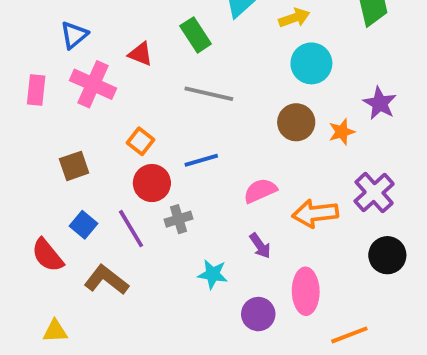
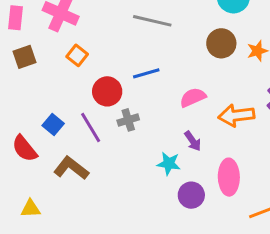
orange square: (141, 141) -> (77, 55), moved
brown square: (74, 166) -> (25, 57), moved
cyan star: (213, 274) -> (169, 164), moved

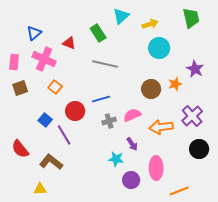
brown circle: (221, 43) -> (151, 89), moved
gray cross: (128, 120) -> (109, 121), moved
blue square: (53, 124) -> (45, 120), moved
yellow triangle: (31, 209) -> (40, 189), moved

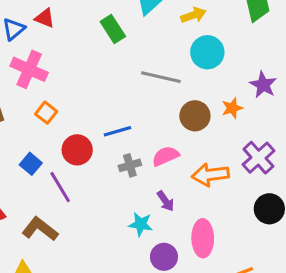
red triangle: (69, 43) -> (45, 18), moved
gray line: (105, 64) -> (161, 77), moved

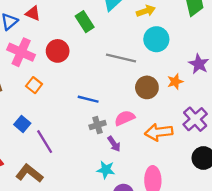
blue line: (117, 131) -> (88, 99), turned 30
red circle: (77, 150) -> (58, 51), moved
purple arrow: (166, 201) -> (114, 144), moved

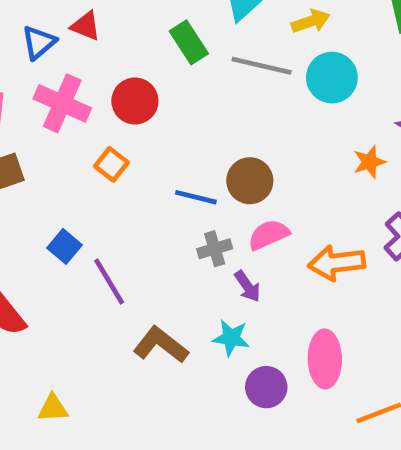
gray line: (121, 58) -> (262, 66), moved
orange square: (34, 85) -> (111, 164), moved
brown circle: (147, 87) -> (250, 181), moved
brown L-shape: (29, 173) -> (161, 345), moved

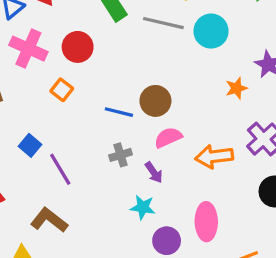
gray cross: (215, 249) -> (120, 155), moved
brown L-shape: (161, 345) -> (49, 220), moved

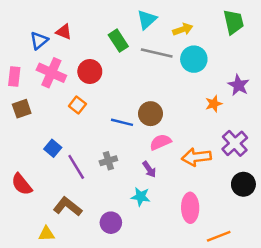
gray cross: (120, 155) -> (108, 161), moved
purple circle: (167, 241) -> (111, 223), moved

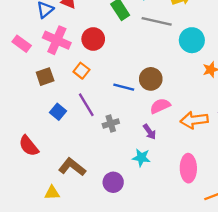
cyan circle: (194, 59) -> (192, 40), moved
pink rectangle: (14, 76) -> (22, 44), turned -60
brown square: (22, 109) -> (45, 77), moved
purple line: (76, 167) -> (86, 105), moved

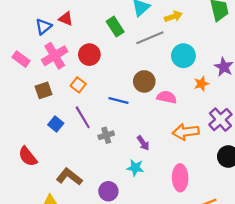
gray line: (157, 21) -> (150, 38), turned -36
pink cross: (57, 40) -> (55, 56), turned 35
brown circle: (151, 79) -> (144, 81), moved
pink semicircle: (160, 106) -> (167, 97), moved, turned 36

